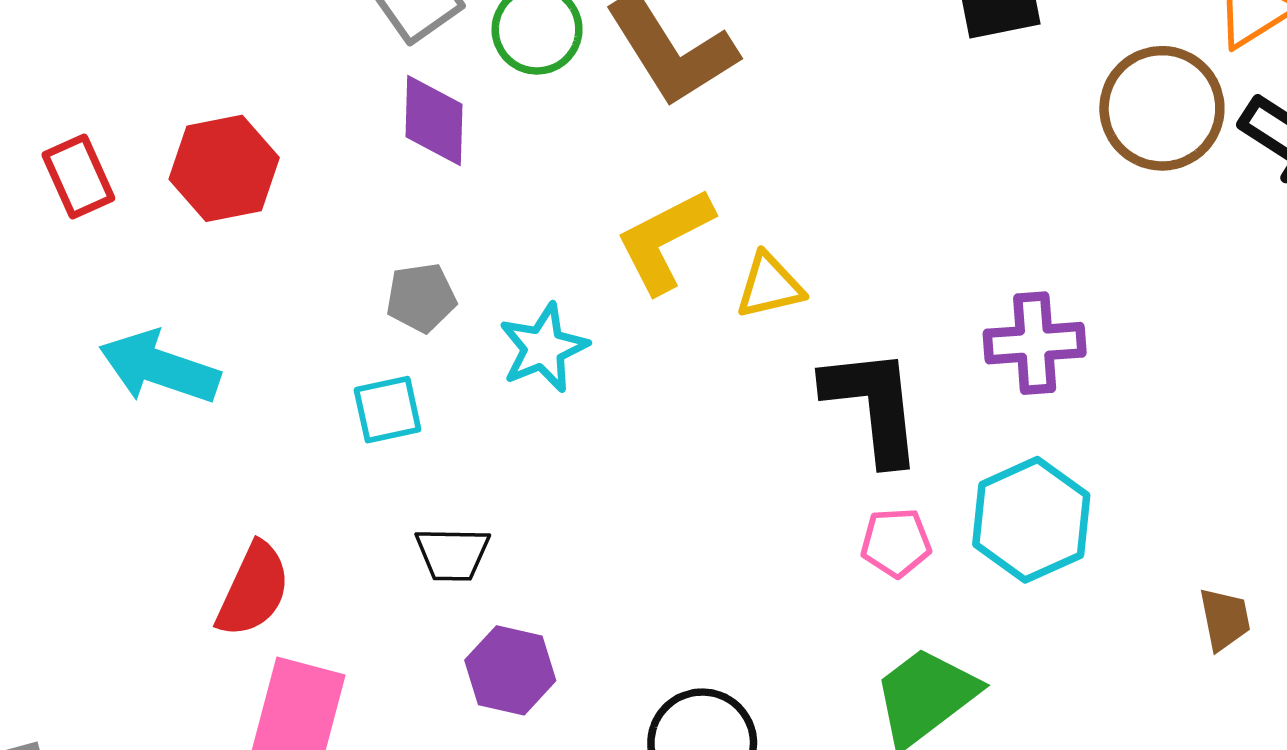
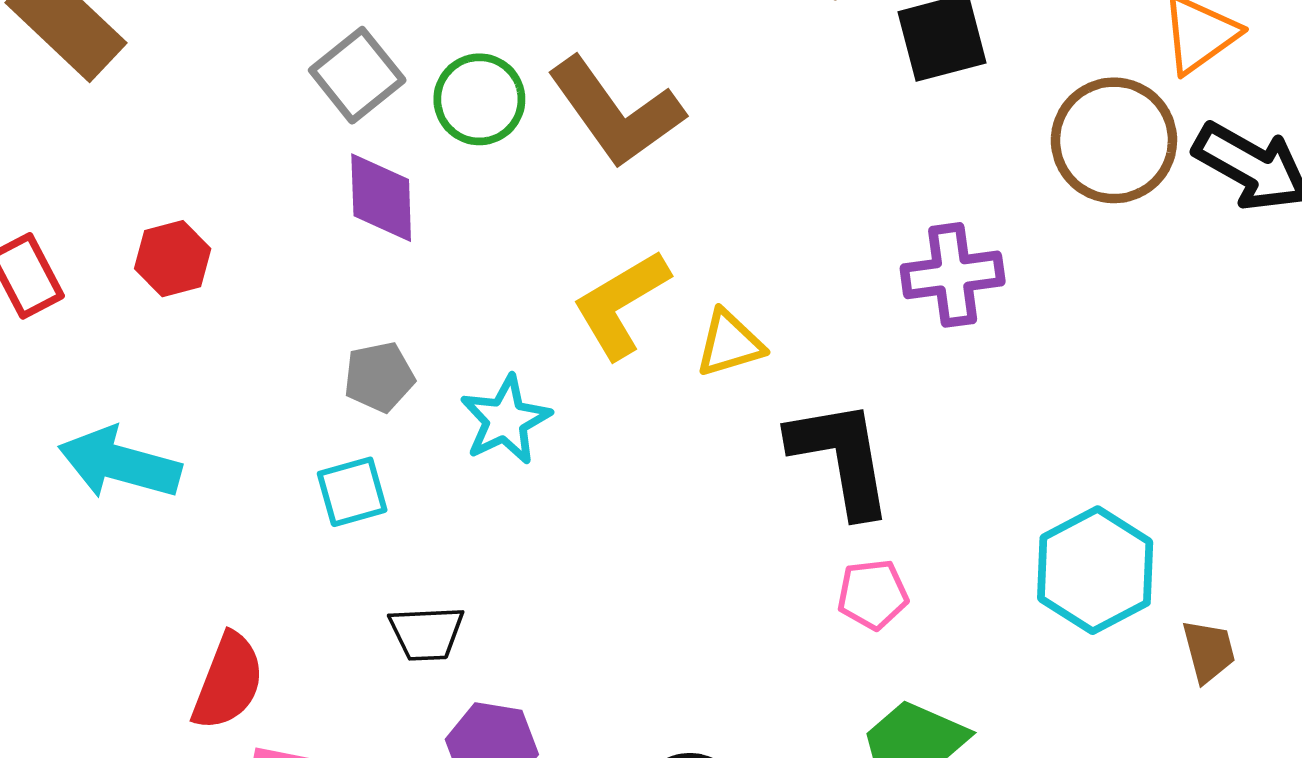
red hexagon: (224, 168) -> (173, 259), size x0.7
purple cross: (1035, 343) -> (953, 275), moved
cyan hexagon: (1031, 520) -> (1095, 570), moved

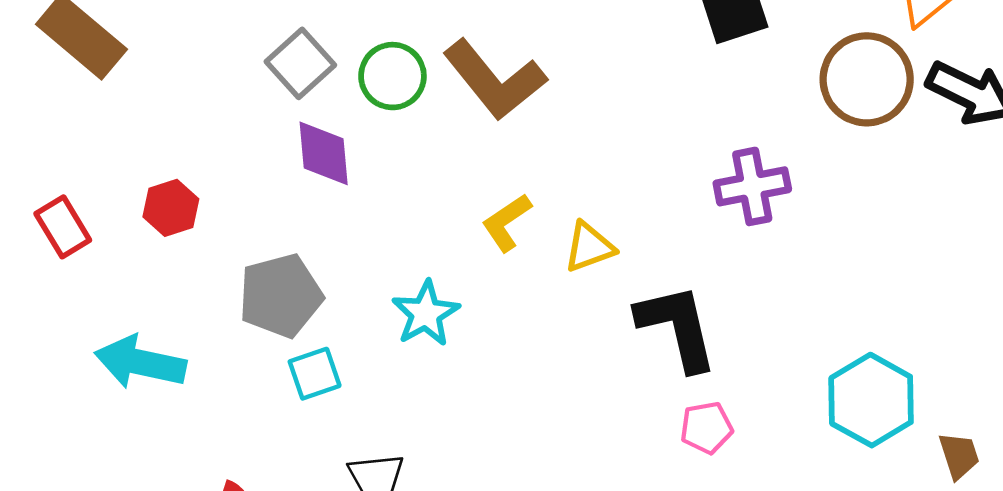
yellow L-shape: (621, 304) -> (507, 222), size x0.7
gray pentagon: (379, 377) -> (281, 296), moved, size x1.6

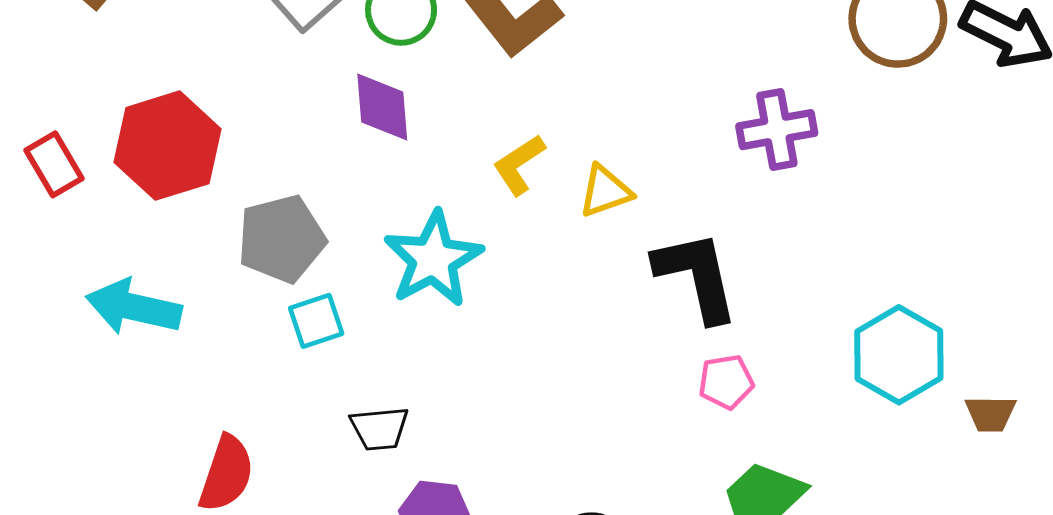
purple diamond: (324, 153) -> (382, 107), moved
red hexagon: (171, 208) -> (168, 146), size x1.8
cyan star: (426, 314) -> (433, 259), size x1.4
brown trapezoid: (959, 456) -> (990, 414), turned 108

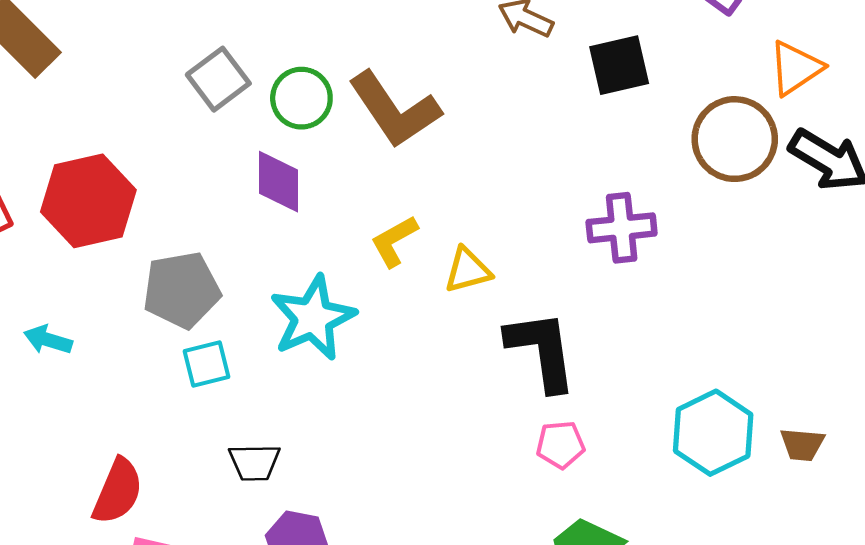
cyan arrow: (134, 307) -> (48, 340), size x0.6
brown trapezoid: (990, 414) -> (802, 445), moved

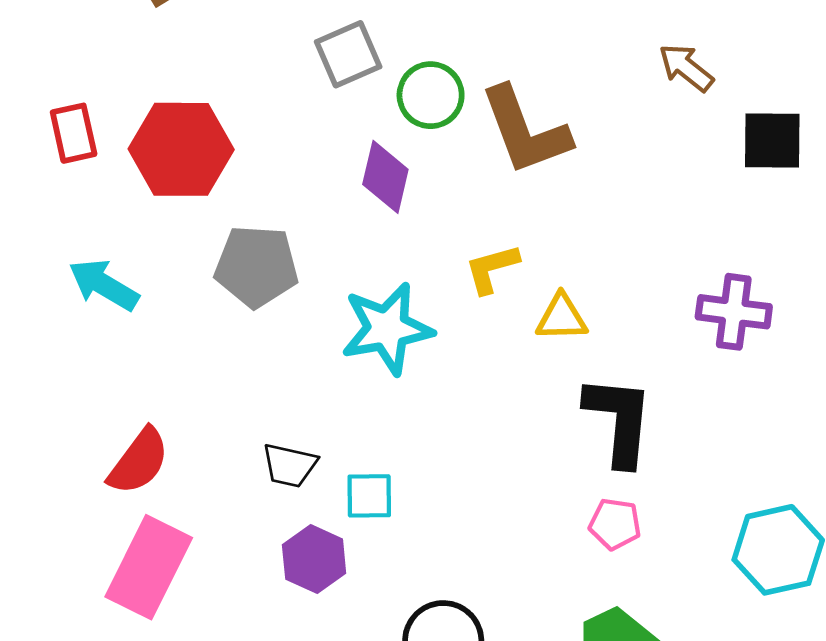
cyan arrow: (48, 340) -> (104, 285), size x1.4
cyan square: (206, 364) -> (369, 496), moved

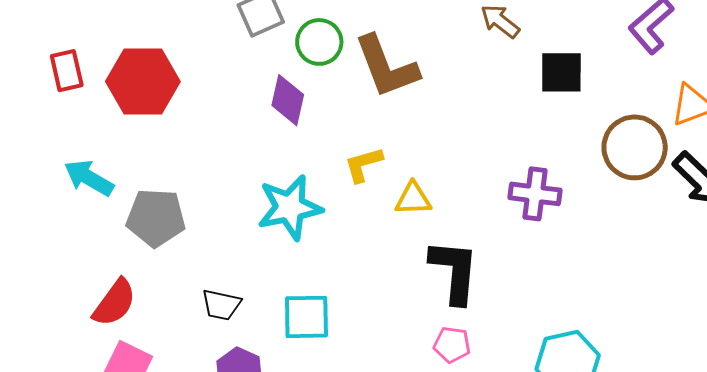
gray pentagon: (256, 266) -> (156, 218), moved
cyan square: (369, 496) -> (306, 317), moved, size x1.4

